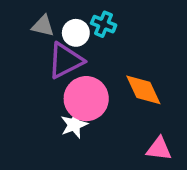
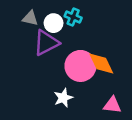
pink circle: (86, 99) -> (80, 66), moved
white star: (74, 125) -> (63, 98), moved

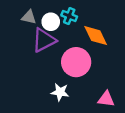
orange diamond: (101, 64) -> (96, 36), moved
white star: (63, 98) -> (60, 92), turned 30

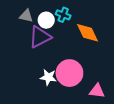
pink circle: (76, 62) -> (69, 73), moved
white star: (60, 92) -> (48, 77), moved

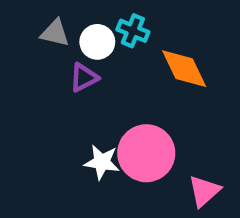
purple triangle: (40, 37) -> (84, 78), size x0.6
pink triangle: (97, 91) -> (204, 191), turned -49

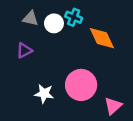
purple triangle: (84, 78) -> (24, 50), moved
white star: (102, 162) -> (44, 94), moved

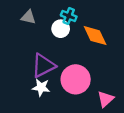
white circle: (54, 23) -> (61, 29), moved
purple triangle: (24, 50) -> (43, 66), moved, size x1.6

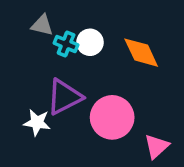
cyan cross: (69, 16) -> (66, 44), moved
white star: (41, 87) -> (37, 123), moved

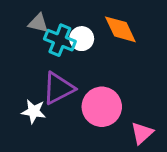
cyan cross: (66, 44) -> (60, 40), size x1.4
orange diamond: (141, 53) -> (120, 29), moved

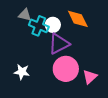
purple triangle: (58, 88) -> (59, 44), moved
pink triangle: (142, 133) -> (90, 77), moved

